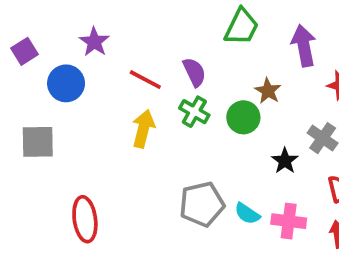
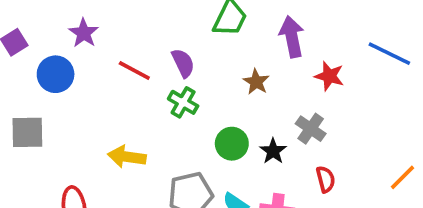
green circle: (243, 117) -> (232, 144), moved
yellow arrow: (143, 129) -> (127, 157), moved, turned -96

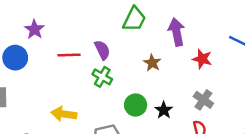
red line: (134, 70) -> (69, 55), turned -30
gray cross: (311, 129) -> (203, 100), moved

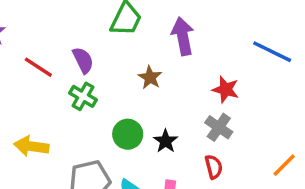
red line: (69, 55) -> (38, 67), turned 35
red star: (202, 59) -> (226, 89), moved

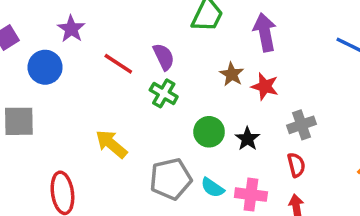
red star: (226, 89) -> (265, 86), moved
gray cross: (219, 127) -> (302, 125), turned 36
yellow arrow: (31, 146) -> (111, 144), turned 32

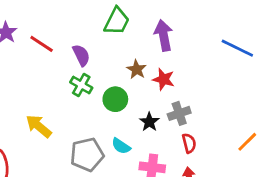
red line: (118, 64) -> (42, 44), moved
gray cross: (302, 125) -> (179, 113), moved
green circle: (209, 132) -> (115, 99), moved
cyan semicircle: (213, 188) -> (121, 146), moved

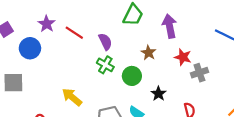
red star: (164, 79) -> (183, 57), moved
gray cross: (179, 113) -> (199, 73), moved

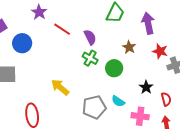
purple star: (47, 24) -> (39, 12), moved
black star: (158, 94) -> (146, 87), moved

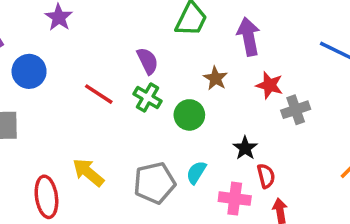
red line: (62, 29) -> (99, 94), moved
yellow arrow: (60, 87) -> (88, 172), moved
red semicircle: (166, 99) -> (266, 176), moved
cyan semicircle: (118, 101) -> (196, 172), turned 88

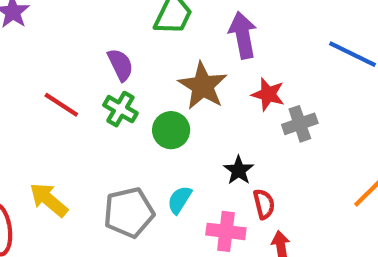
brown star: (215, 78) -> (203, 86), size x1.6

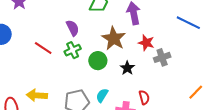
green cross: (120, 109) -> (73, 50), turned 35
black star: (239, 170) -> (127, 68), moved
yellow arrow: (49, 200) -> (37, 95), turned -36

